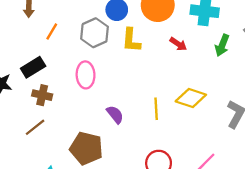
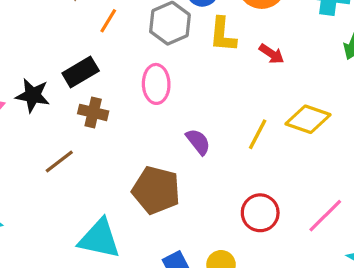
red arrow: (178, 44) -> (272, 54), moved
yellow line: (156, 109) -> (258, 134), turned 30
brown line: (35, 127) -> (59, 162), moved

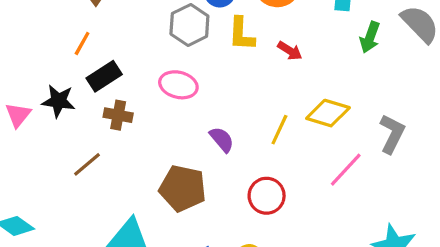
orange line: (108, 21) -> (82, 43), moved
pink ellipse: (156, 84) -> (178, 85), turned -72
red circle: (260, 213) -> (267, 196), moved
pink line: (325, 216) -> (346, 170), moved

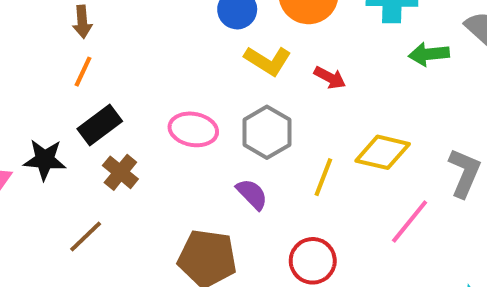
gray hexagon: (189, 25) -> (267, 132), moved
yellow L-shape: (241, 34) -> (268, 61), turned -57
green arrow: (370, 37) -> (429, 54), turned 68
orange line: (82, 43) -> (83, 72), moved
brown cross: (118, 115) -> (120, 172), turned 32

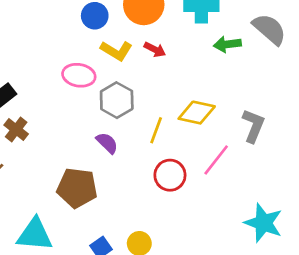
red arrow: (330, 78) -> (155, 49), moved
pink ellipse: (193, 129) -> (79, 75), moved
red circle: (313, 261) -> (170, 175), moved

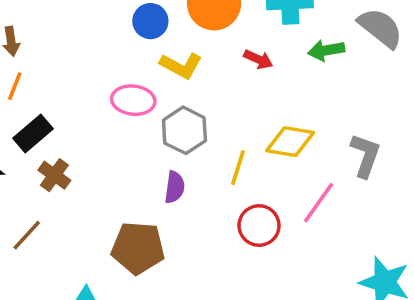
red arrow: (155, 49) -> (258, 59), moved
purple semicircle: (107, 143) -> (175, 187), turned 55

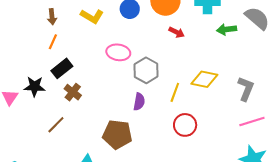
red arrow: (258, 59) -> (177, 32), moved
yellow L-shape: (181, 66) -> (92, 16), moved
pink line: (319, 203) -> (252, 122), moved, turned 35

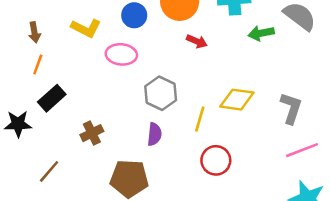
pink ellipse: (118, 52) -> (121, 54), moved
brown cross: (73, 92) -> (92, 133), moved, turned 30

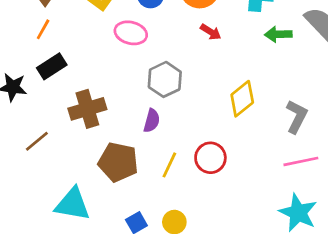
yellow diamond: (237, 100) -> (242, 99), turned -56
yellow line: (200, 119) -> (169, 165), moved
brown cross: (92, 133) -> (87, 109), size x1.5

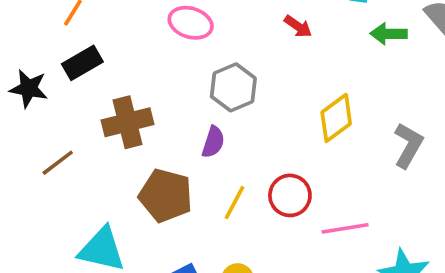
pink line: (301, 161) -> (345, 228), moved

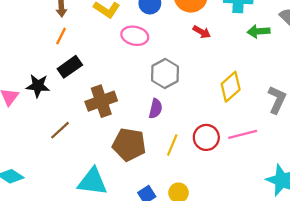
pink line: (345, 228) -> (243, 134), moved

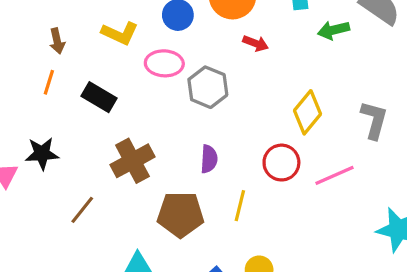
orange line: (61, 36) -> (49, 82), moved
black rectangle: (70, 67) -> (99, 97), moved, turned 75
gray hexagon: (165, 73) -> (208, 87), moved
red circle: (206, 137) -> (281, 163), moved

